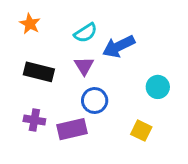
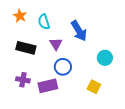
cyan semicircle: (86, 33) -> (44, 22), moved, turned 105
blue arrow: (119, 46) -> (79, 31), turned -95

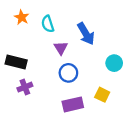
black rectangle: (26, 48) -> (16, 62), moved
purple cross: (23, 80) -> (25, 87), turned -32
purple rectangle: (48, 86) -> (73, 104), moved

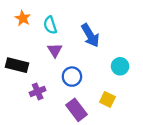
purple triangle: (61, 48) -> (55, 50), moved
purple cross: (25, 87) -> (38, 91), moved
purple rectangle: (73, 104) -> (77, 110), turned 66

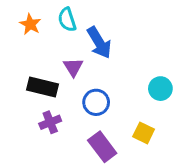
cyan semicircle: (50, 25) -> (67, 20), moved
blue arrow: (90, 35) -> (99, 43), moved
black rectangle: (17, 65) -> (42, 87), moved

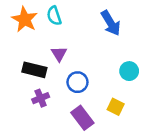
orange star: (30, 24) -> (25, 19), size x1.5
blue arrow: (99, 43) -> (111, 23), moved

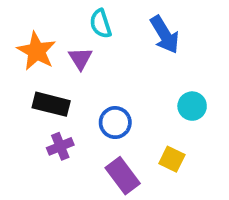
cyan semicircle: (54, 16) -> (101, 24), moved
orange star: (25, 19) -> (36, 51), moved
purple triangle: (59, 54) -> (80, 58), moved

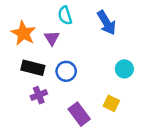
blue circle: (115, 123) -> (66, 71), moved

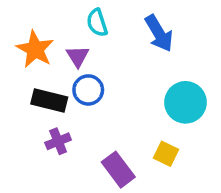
cyan circle: (124, 69) -> (185, 102), size x1.5
blue circle: (66, 71) -> (88, 90), moved

